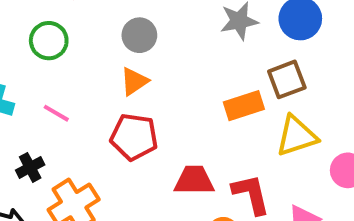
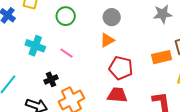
red pentagon: (134, 137) -> (121, 68), moved
red trapezoid: (194, 180) -> (117, 95), moved

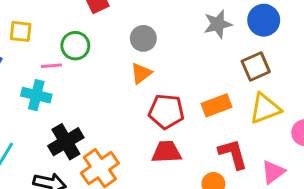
pink line: (66, 53) -> (51, 66), moved, turned -32
orange rectangle: (162, 57) -> (217, 105), moved
black cross: (51, 79) -> (66, 142), size x1.6

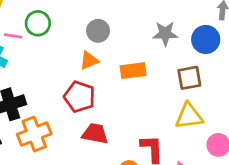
orange rectangle: (217, 105) -> (133, 71), moved
red pentagon: (166, 111) -> (80, 97), moved

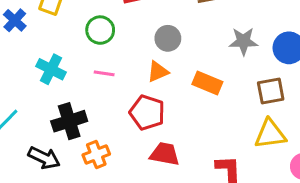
pink line: (13, 36) -> (104, 73), moved
orange rectangle: (133, 71) -> (207, 83), turned 30
orange cross: (34, 134) -> (96, 155), size x0.7

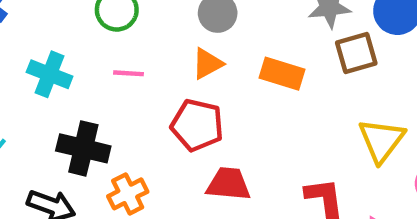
brown square: (271, 91) -> (356, 53), moved
black cross: (69, 121) -> (83, 148), turned 36
yellow triangle: (270, 134) -> (381, 140), turned -40

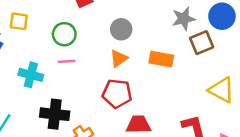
pink line: (128, 73) -> (67, 61), moved
yellow triangle: (381, 140) -> (222, 90), turned -32

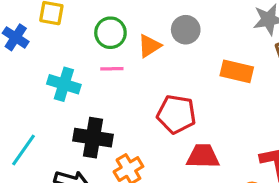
orange triangle: (119, 58) -> (149, 46), moved

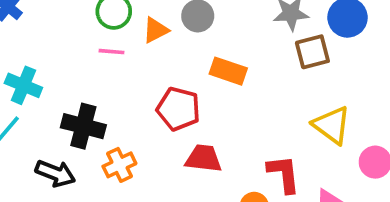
orange rectangle: (237, 71) -> (228, 71), moved
cyan cross: (64, 84) -> (23, 85), moved

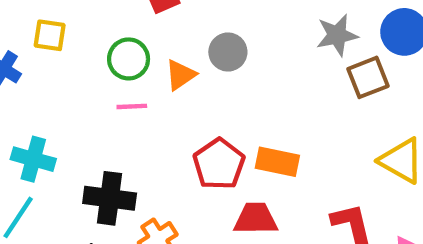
orange rectangle: (228, 71) -> (277, 162), moved
red pentagon: (178, 109) -> (219, 164), turned 30

